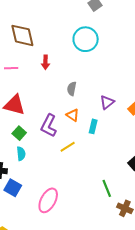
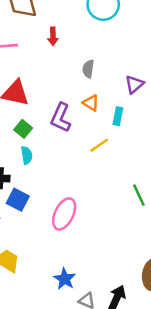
yellow line: (68, 147) -> (99, 145), moved

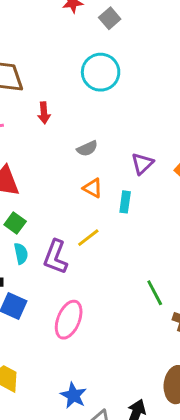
gray semicircle: (88, 69) -> (87, 148), turned -120
purple L-shape: (61, 118) -> (55, 257), moved
yellow line: (99, 145) -> (88, 238), moved

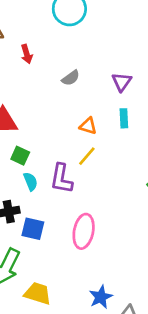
orange triangle: (93, 188) -> (88, 126), moved
cyan rectangle: (125, 202) -> (124, 118), moved
blue star: (73, 395) -> (101, 297), turned 30

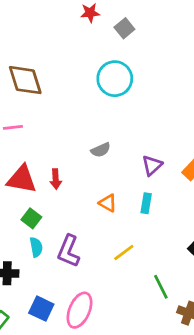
red arrow: (27, 54) -> (56, 179), moved
yellow line: (87, 156) -> (124, 253), moved
blue square: (33, 229) -> (41, 309), moved

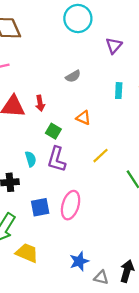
purple triangle: (152, 165) -> (114, 46), moved
cyan rectangle: (146, 203) -> (119, 91), moved
green square: (31, 218) -> (53, 131), moved
blue square: (41, 309) -> (40, 207), turned -30

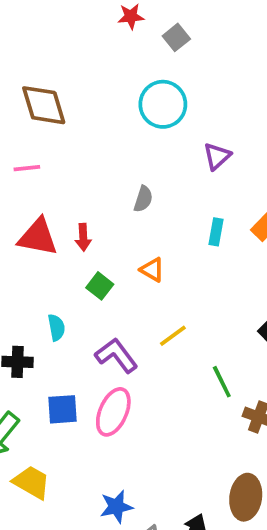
gray semicircle: (73, 76) -> (143, 199), turned -49
purple L-shape: (57, 159) -> (116, 355), moved, turned 120

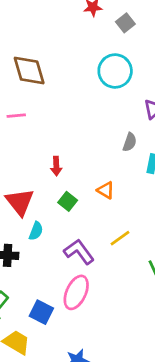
gray semicircle: (143, 199) -> (130, 142), moved
red triangle: (38, 237) -> (20, 202), moved, turned 40
cyan semicircle: (56, 327) -> (36, 231), turned 30
blue square: (62, 409) -> (41, 312), moved, turned 30

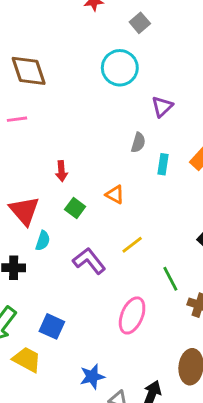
gray square: (125, 23) -> (140, 23), moved
pink ellipse: (76, 292) -> (132, 315), moved

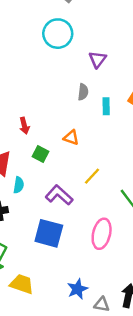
blue square: (52, 326) -> (49, 233), moved, size x1.4

